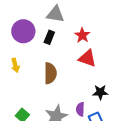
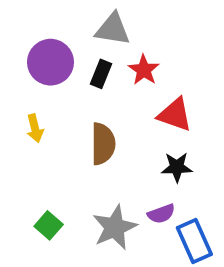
red star: (82, 35) -> (144, 70), moved
black star: (100, 92) -> (177, 167), moved
purple semicircle: (80, 109) -> (161, 214), turned -112

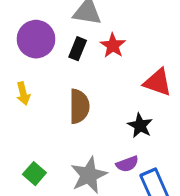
red triangle: (175, 115) -> (158, 82), moved
black star: (177, 167) -> (140, 126), turned 30

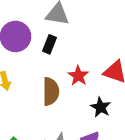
red star: (113, 46) -> (78, 76), moved

